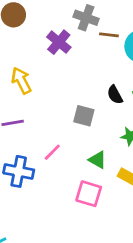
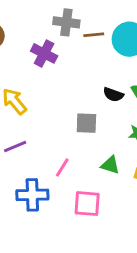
black semicircle: (115, 95) -> (113, 95), turned -30
pink square: (89, 194) -> (87, 204), moved

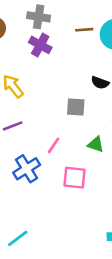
gray cross: (66, 22) -> (39, 17), moved
blue cross: (32, 195) -> (27, 169), turned -32

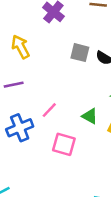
gray square: (76, 107) -> (80, 53), moved

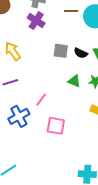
green triangle: (90, 116) -> (74, 81), moved

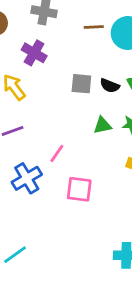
purple cross: (36, 21) -> (34, 53), moved
green triangle: (74, 81) -> (102, 125), turned -32

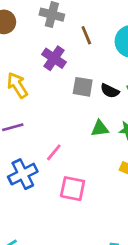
brown line: (94, 27) -> (86, 35), moved, turned 66
purple cross: (34, 53) -> (54, 58), moved

